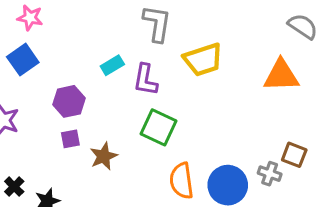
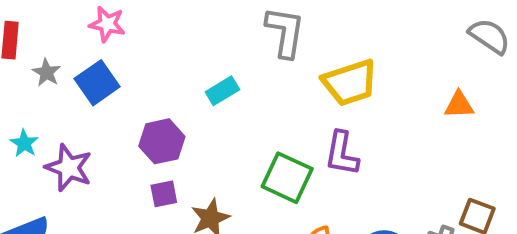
orange triangle: (281, 75) -> (459, 105), size x0.6
purple L-shape: (145, 80) -> (342, 153), moved

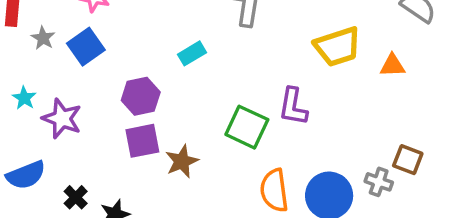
yellow trapezoid: (350, 83) -> (338, 47), moved
purple square: (164, 194) -> (142, 141), size x1.5

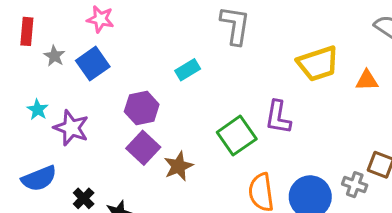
green square: (247, 127) -> (237, 136), turned 30
purple square: (142, 141) -> (143, 148), turned -36

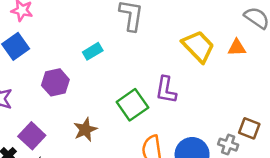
yellow trapezoid: (318, 64) -> (198, 46), turned -116
orange triangle: (367, 80) -> (237, 48), moved
purple square: (143, 148) -> (32, 136), moved

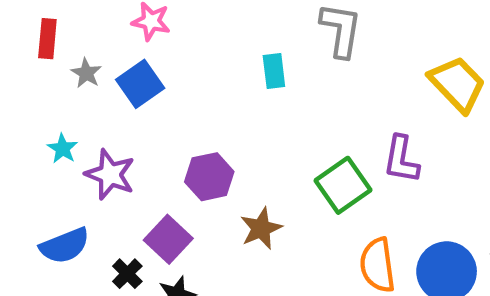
cyan rectangle: (93, 51) -> (274, 71), moved, turned -66
purple hexagon: (55, 82) -> (209, 177), moved

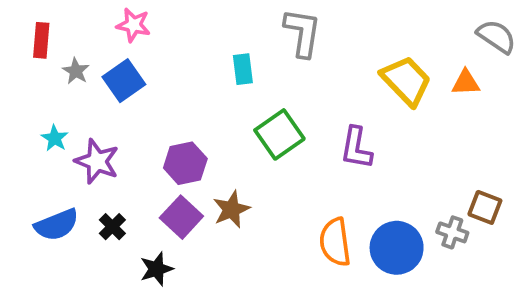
green square: (343, 185) -> (279, 134), moved
purple square: (168, 239) -> (181, 217), moved
black cross: (127, 274) -> (112, 227), moved

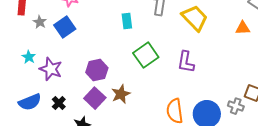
yellow trapezoid: (406, 81) -> (195, 18), moved

